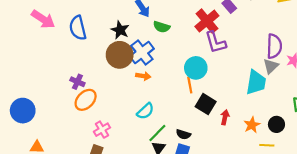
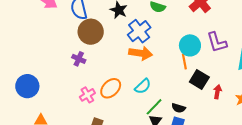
purple L-shape: (216, 42) -> (217, 42), moved
brown circle: (120, 55) -> (91, 32), moved
orange arrow: (143, 76) -> (141, 53), size x1.6
orange ellipse: (86, 100) -> (111, 88), moved
pink cross: (102, 130) -> (87, 95), moved

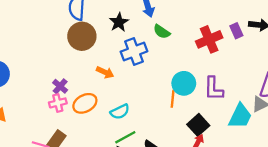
orange arrow: (141, 53) -> (105, 72), moved, size x0.7
purple cross: (79, 59) -> (60, 86), moved
black square: (199, 79) -> (198, 125), moved

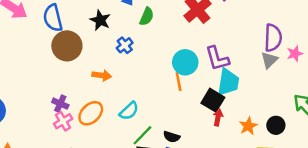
green semicircle: (162, 32) -> (147, 17), turned -84
blue cross: (134, 51) -> (125, 45), size x0.6
cyan trapezoid: (240, 116) -> (228, 82), moved

